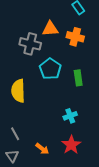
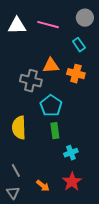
green rectangle: (78, 78) -> (55, 131), moved

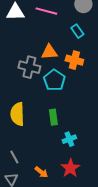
cyan pentagon: (51, 106) -> (54, 80), moved

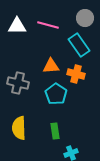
cyan rectangle: (77, 31) -> (79, 45), size x1.6
gray cross: (29, 67) -> (18, 83), moved

